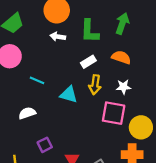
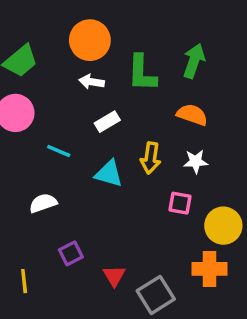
white rectangle: (88, 62) -> (107, 122), moved
pink square: (114, 113) -> (180, 203), size x0.6

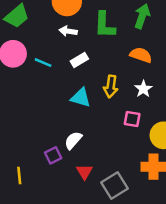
cyan line: (59, 151) -> (43, 63), moved
white star: (196, 161) -> (143, 89), turned -30
white semicircle: (43, 203) -> (73, 140), moved, turned -30

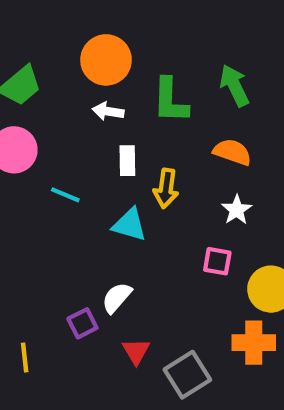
green arrow: (142, 16) -> (234, 86), turned -45
white rectangle: (79, 60) -> (127, 161), turned -60
cyan line: (43, 63) -> (65, 195), moved
yellow arrow: (111, 86) -> (166, 188), moved

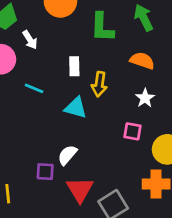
white arrow: (108, 111) -> (30, 40), moved, turned -132
purple square: (82, 323) -> (45, 172), turned 30
red triangle: (136, 351) -> (80, 190), size x1.5

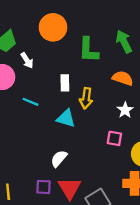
purple square: (45, 172) -> (44, 187), moved

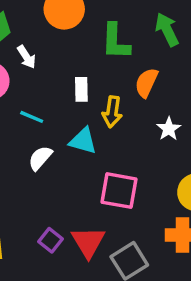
orange semicircle: (123, 78) -> (146, 83), moved, turned -84
pink square: (114, 138) -> (119, 191), moved, size x1.6
white semicircle: (59, 159) -> (40, 158), moved
purple square: (44, 187) -> (51, 240), turned 35

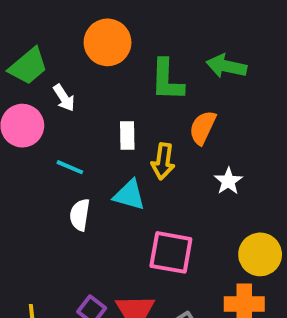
green arrow: (167, 30) -> (226, 66), turned -52
white semicircle: (40, 158) -> (80, 215), turned -32

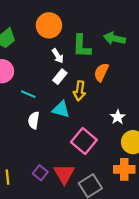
white arrow: (64, 98) -> (58, 56), moved
white rectangle: (127, 136) -> (60, 77), turned 40
white star: (228, 181) -> (118, 117), moved
pink square: (171, 252) -> (84, 141), turned 30

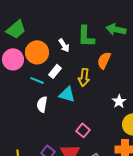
orange circle: (49, 25) -> (37, 52), moved
white rectangle: (60, 77) -> (55, 71), moved
pink square: (84, 141) -> (83, 130), moved, size x0.6

